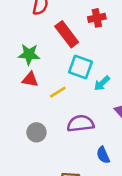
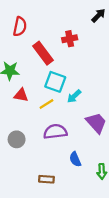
red triangle: (30, 80) -> (21, 95), moved
yellow line: (58, 92) -> (46, 104), moved

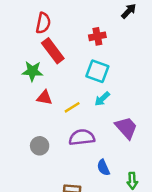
red rectangle: (43, 53) -> (53, 51), moved
cyan square: (55, 82) -> (97, 71), moved

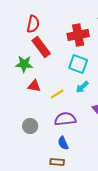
red cross: (97, 36) -> (78, 35), size x1.5
blue semicircle: (103, 167) -> (63, 143), moved

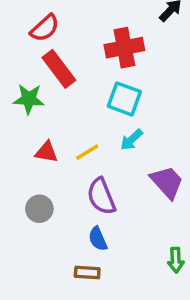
red semicircle: (33, 24) -> (45, 28), turned 36
red triangle: (34, 86) -> (46, 152), moved
purple semicircle: (65, 119) -> (101, 196), turned -105

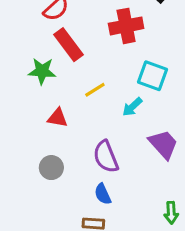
cyan square: (124, 99) -> (153, 76), moved
yellow line: (87, 152) -> (95, 90), moved

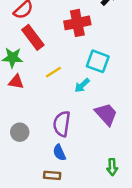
red triangle: (58, 118) -> (16, 82), moved
purple semicircle: (106, 157) -> (62, 124), turned 30

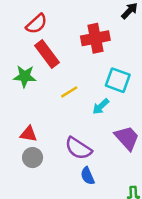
red triangle: (16, 82) -> (29, 134), moved
purple semicircle: (62, 124) -> (78, 148), turned -65
blue semicircle: (59, 153) -> (88, 176), moved

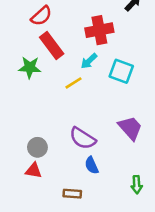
cyan arrow: (101, 106) -> (89, 61), moved
red triangle: (29, 134) -> (34, 170), moved

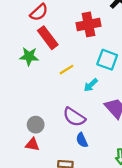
cyan arrow: (89, 61) -> (91, 85), moved

